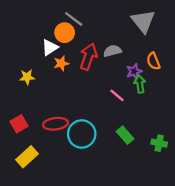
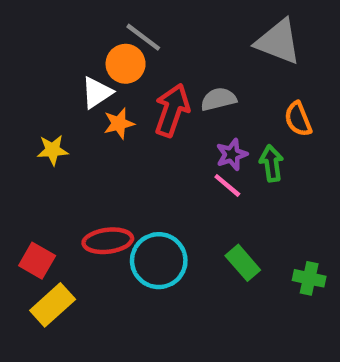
gray triangle: (143, 21) -> (278, 42), turned -30
purple star: (134, 71) -> (232, 154), moved
red square: (19, 124) -> (37, 261), moved, turned -30

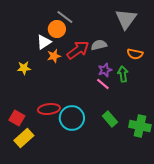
gray triangle: (278, 42) -> (126, 19), turned 45
red arrow: (172, 110) -> (78, 50), turned 35
orange semicircle: (298, 119) -> (135, 54), turned -56
green cross: (309, 278) -> (140, 126), size x1.5

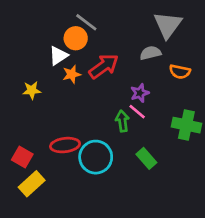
gray semicircle: (99, 45) -> (150, 53), moved
green arrow: (123, 74) -> (122, 121), moved
green cross: (140, 126) -> (186, 125), moved

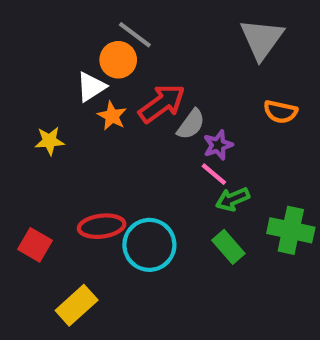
gray semicircle: (150, 53) -> (191, 124), moved, turned 140
orange star: (72, 74) -> (112, 116), turned -30
green arrow: (122, 121) -> (233, 199), moved, turned -105
green cross: (186, 125) -> (291, 230), moved
yellow rectangle: (32, 184) -> (77, 305), moved

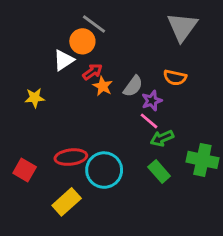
red arrow: (162, 103) -> (93, 72), moved, size x0.6
orange semicircle: (280, 112) -> (175, 78), moved
orange star: (112, 116) -> (103, 86), moved
yellow rectangle: (77, 305) -> (67, 202), moved

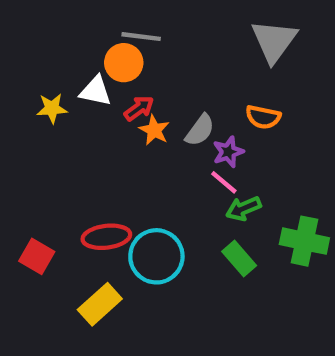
gray line: (94, 24) -> (141, 37), turned -30
white triangle: (64, 60) -> (95, 91), turned 45
yellow star: (35, 98) -> (52, 108), moved

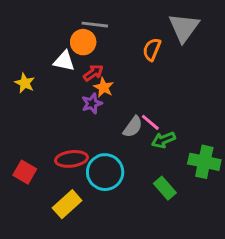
yellow star: (52, 108) -> (25, 83), moved, turned 30
orange semicircle: (263, 117) -> (152, 49), moved, turned 100
gray semicircle: (200, 130) -> (133, 127), moved
purple star: (228, 152) -> (92, 103), moved
green rectangle: (239, 259) -> (165, 188), moved

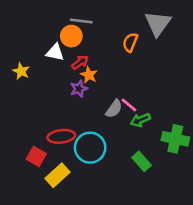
red square: (25, 172) -> (36, 156), moved

